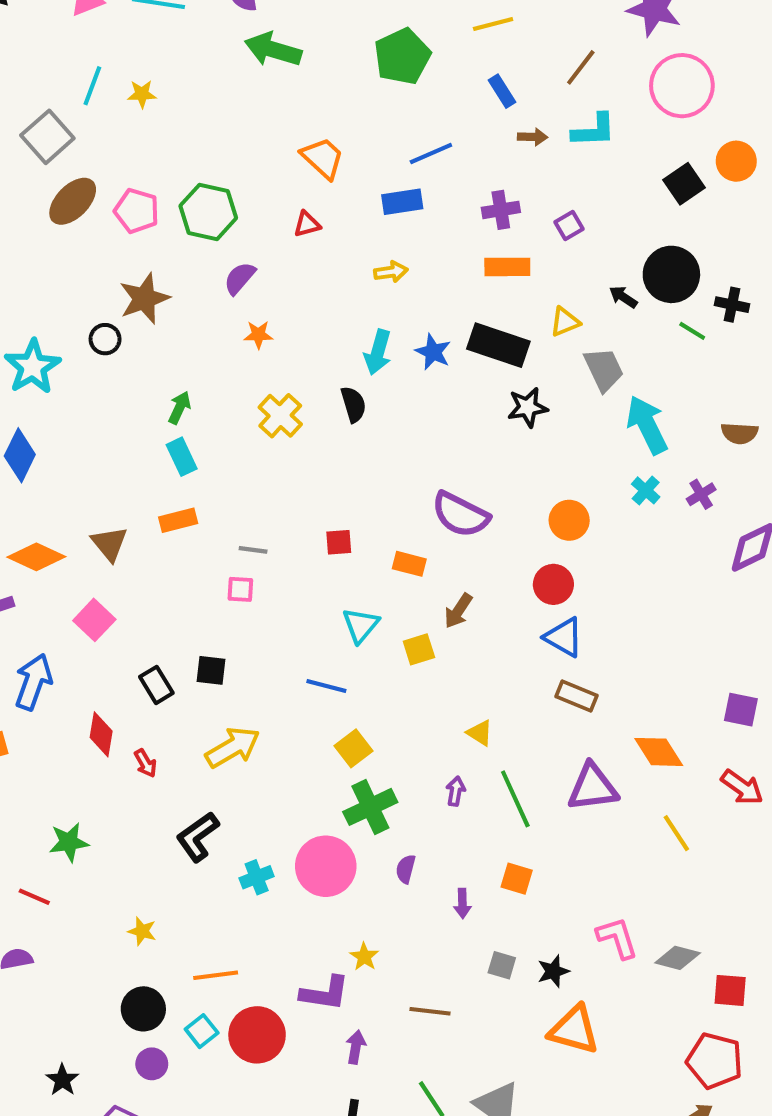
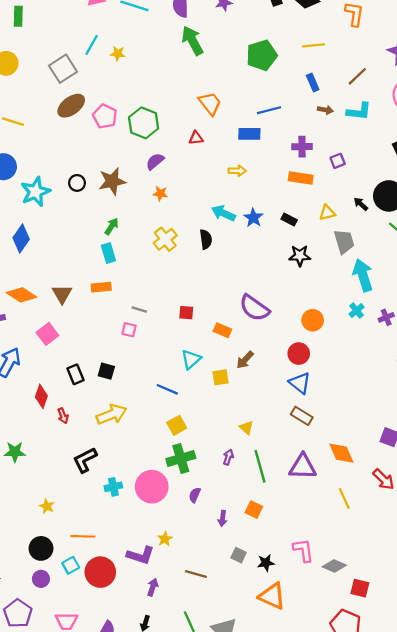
green arrow: (273, 50) -> (192, 41), turned 36
brown star: (144, 299) -> (112, 181), moved
black rectangle: (498, 345) -> (289, 220), size x0.5
cyan arrow: (378, 352) -> (223, 213), turned 90

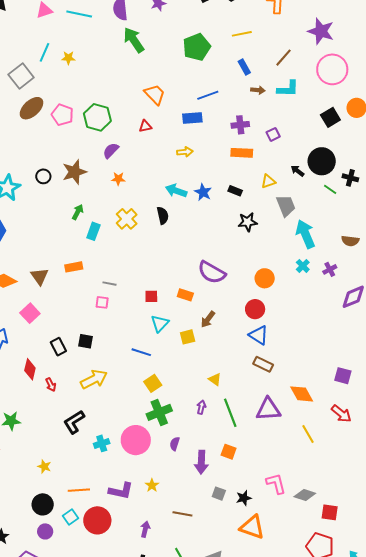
cyan rectangle: (108, 253) -> (93, 231), moved, turned 42
red square: (186, 313) -> (151, 296), moved
purple arrow: (222, 518) -> (201, 462), size x1.6
purple L-shape: (141, 555) -> (121, 491), moved

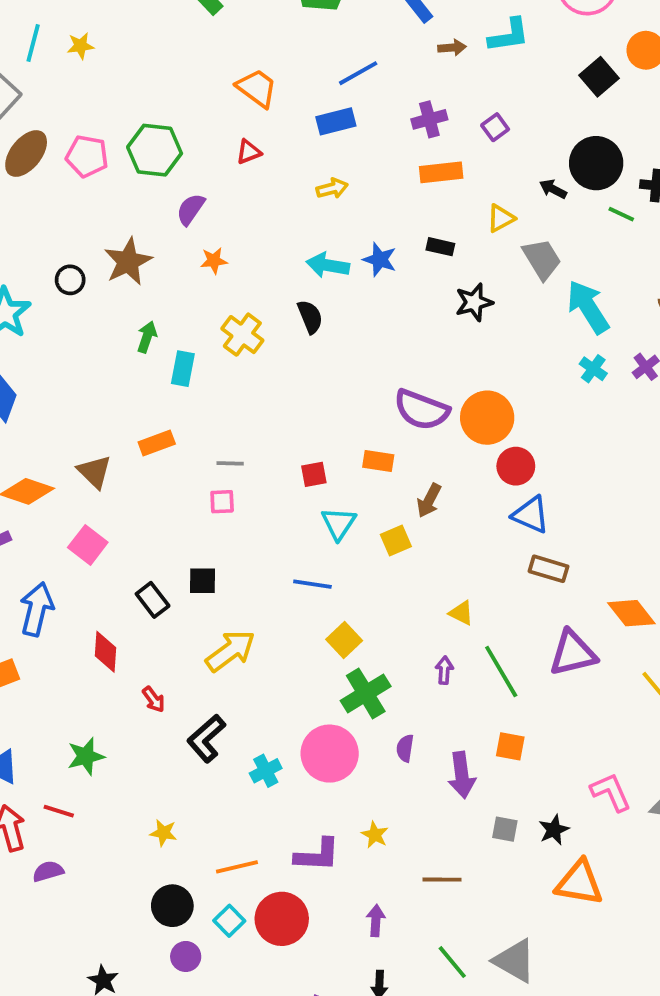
orange circle: (265, 278) -> (487, 418), moved, size x1.4
red arrow: (51, 385) -> (154, 699), moved

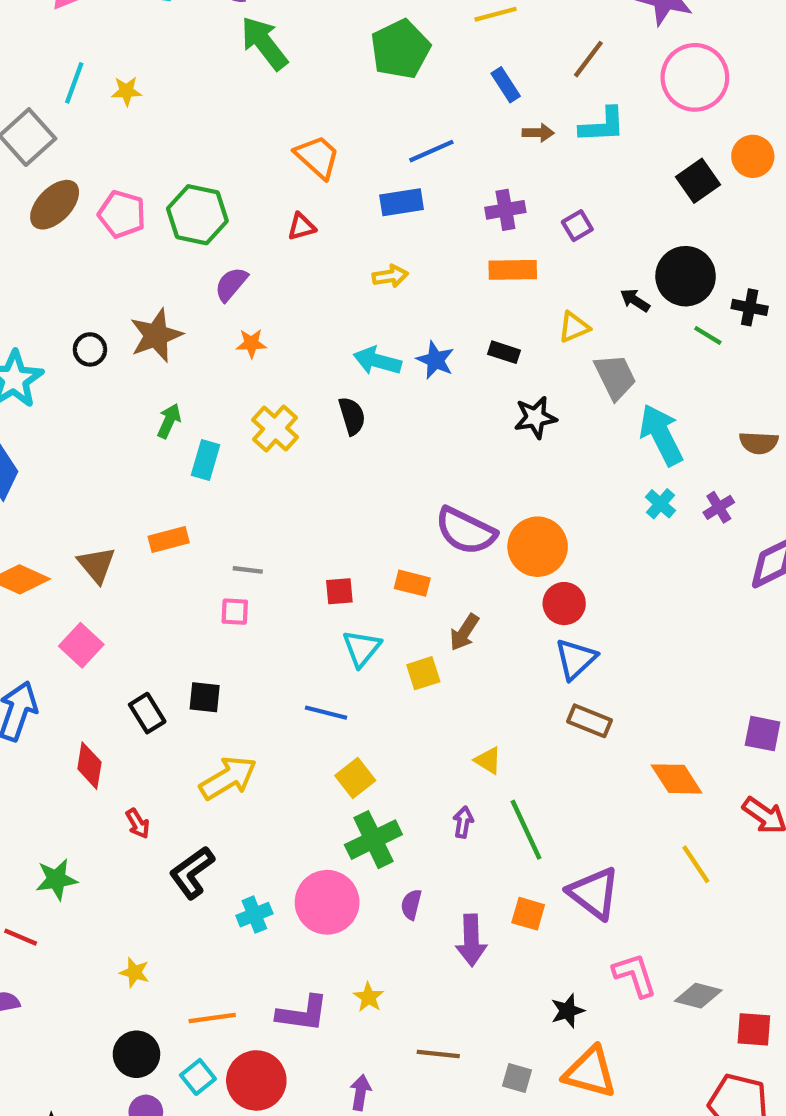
blue triangle: (531, 515) -> (576, 659), turned 48
purple triangle: (573, 653) -> (594, 893), moved, turned 45
gray square: (505, 829) -> (517, 1078), moved

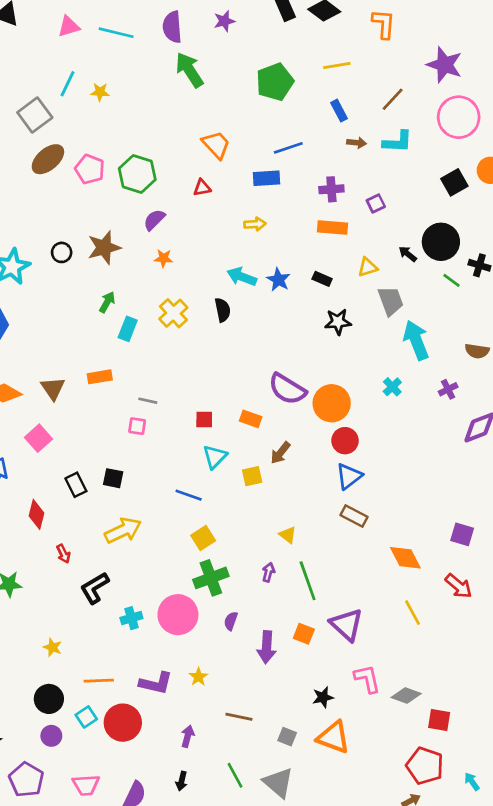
cyan cross: (660, 504) -> (392, 387), moved

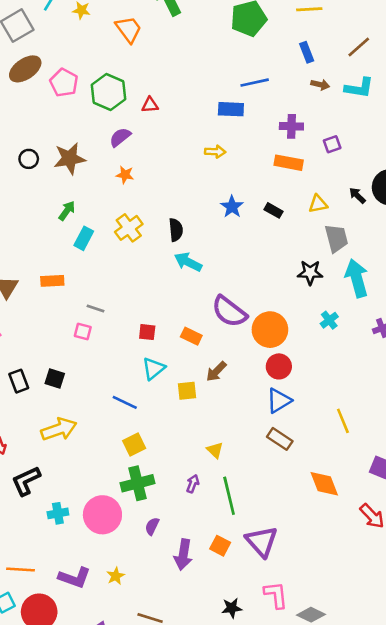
orange trapezoid: (216, 145) -> (129, 29), moved
red triangle: (202, 188) -> (150, 105), moved
cyan arrow: (242, 277) -> (188, 262), moved
black star: (338, 322) -> (310, 273), moved
yellow line: (412, 613) -> (343, 421), moved

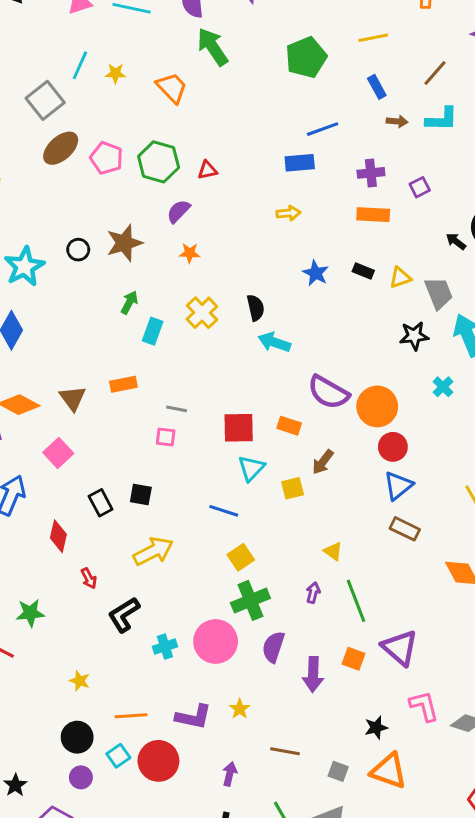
yellow triangle: (318, 204) -> (400, 278), moved
red square: (147, 332) -> (239, 428), size x1.6
purple semicircle: (152, 526) -> (273, 647), size x1.5

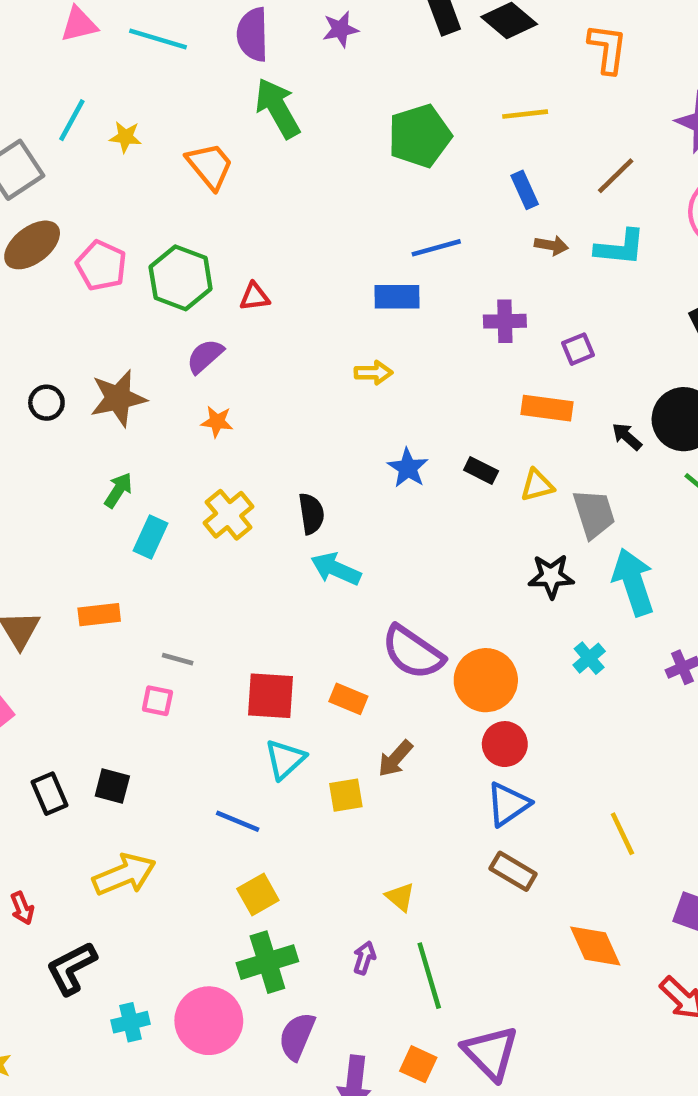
orange rectangle: (373, 215) -> (547, 408), moved

